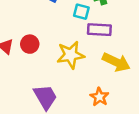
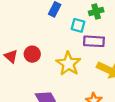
yellow star: (71, 55) -> (68, 64), turned -30

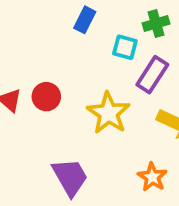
purple rectangle: (94, 41) -> (152, 75), turned -60

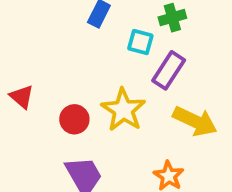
red circle: (46, 97) -> (74, 119), moved

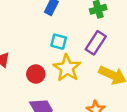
cyan square: (140, 42) -> (59, 42), moved

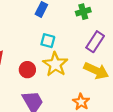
purple rectangle: (96, 43) -> (95, 42), moved

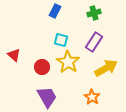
purple rectangle: (95, 42) -> (94, 42), moved
yellow arrow: (96, 71) -> (106, 68), turned -55

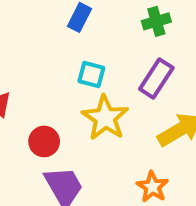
red circle: (42, 67) -> (44, 141), moved

